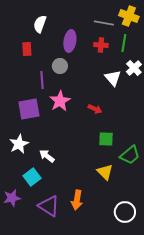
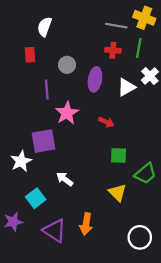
purple ellipse: (70, 41) -> (95, 79), moved
gray circle: (60, 66) -> (67, 65), moved
white triangle: (113, 78) -> (126, 87), turned 42
purple square: (29, 109) -> (43, 141), moved
white arrow: (47, 156) -> (65, 179), moved

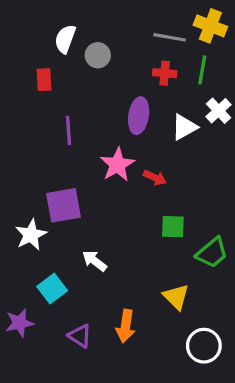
gray circle: (67, 65) -> (98, 55), moved
pink star: (67, 113) -> (117, 165), moved
yellow triangle: (117, 193) -> (176, 297), moved
purple triangle: (55, 231) -> (80, 336), size x0.7

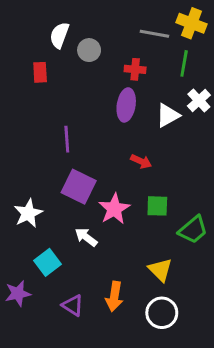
red cross: (165, 73) -> (135, 69), moved
purple line: (68, 130) -> (67, 139), moved
pink star: (117, 165) -> (114, 209), moved
purple square: (64, 205) -> (79, 187), moved, turned 36
white circle: (204, 346) -> (162, 313), moved

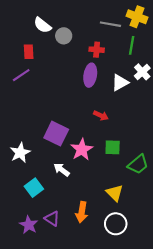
white semicircle: (59, 35) -> (42, 25), turned -72
purple line: (67, 139) -> (21, 75), moved, turned 60
purple star: (18, 294) -> (29, 225), moved, turned -30

